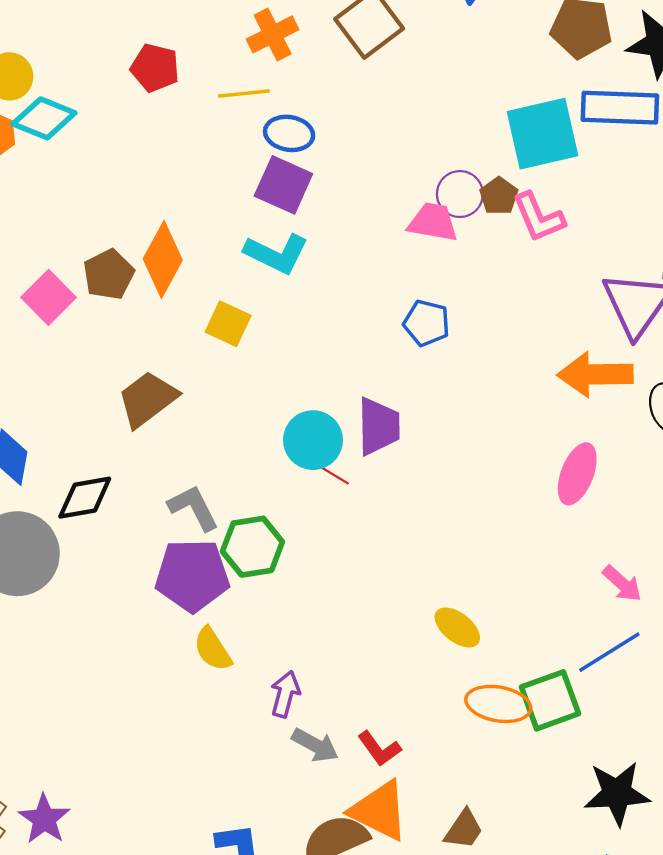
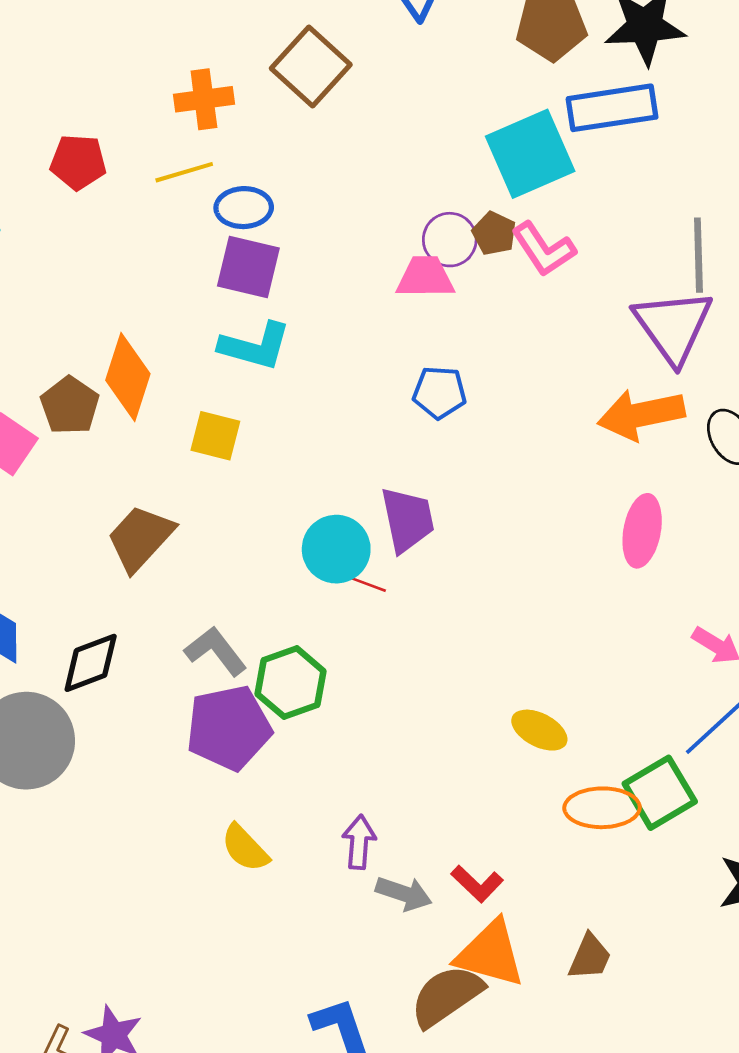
orange cross: (273, 34) -> (204, 99), turned 30
yellow semicircle: (213, 649) -> (245, 848), moved

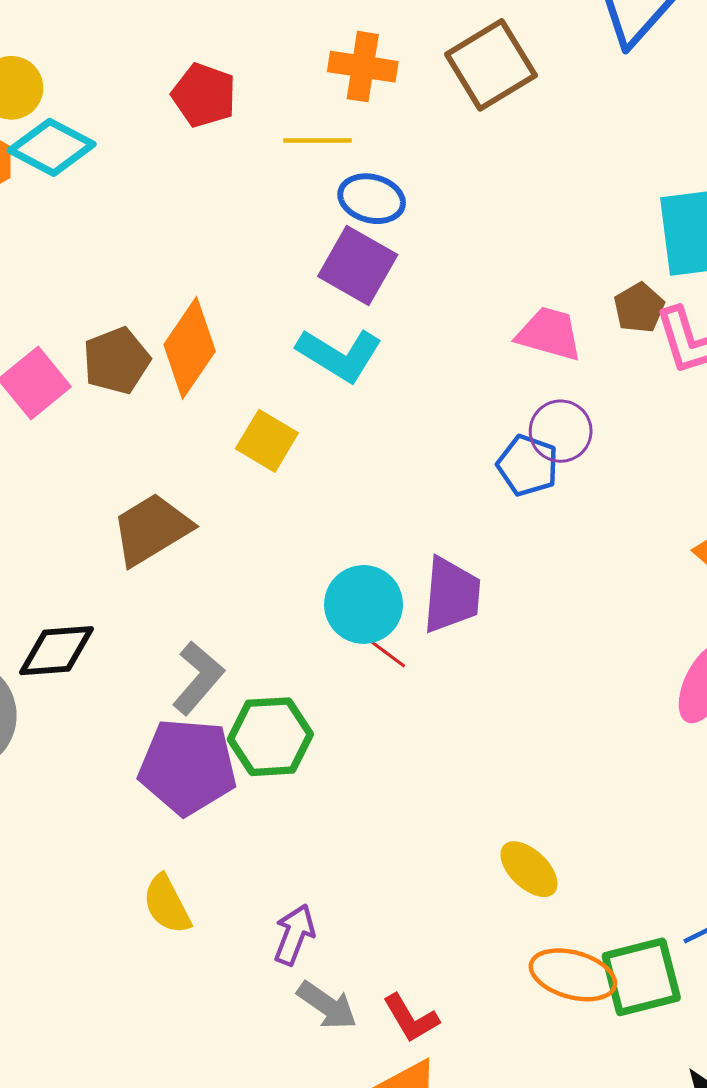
purple circle: (450, 240) -> (561, 431), moved
gray L-shape: (216, 651) -> (198, 678), turned 62

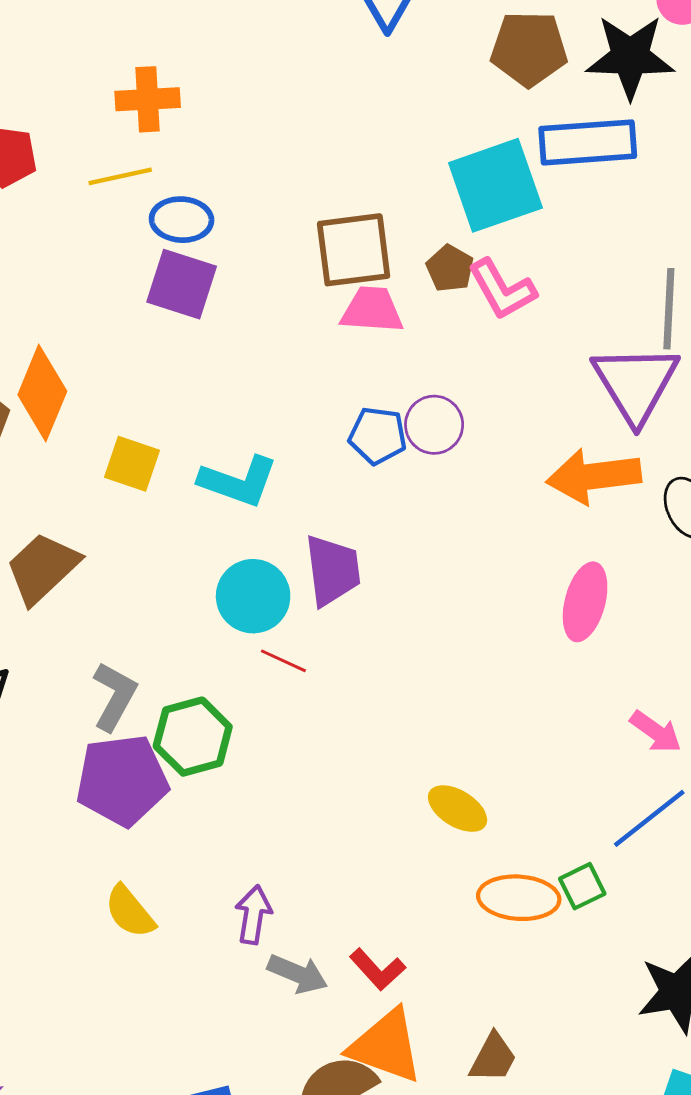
brown square: (491, 65) -> (354, 250), moved, turned 36
cyan L-shape: (340, 355) -> (238, 481), moved
purple circle: (561, 431) -> (434, 425), moved
red line: (384, 651) -> (283, 661), moved
green square: (641, 977) -> (582, 886), size x0.6

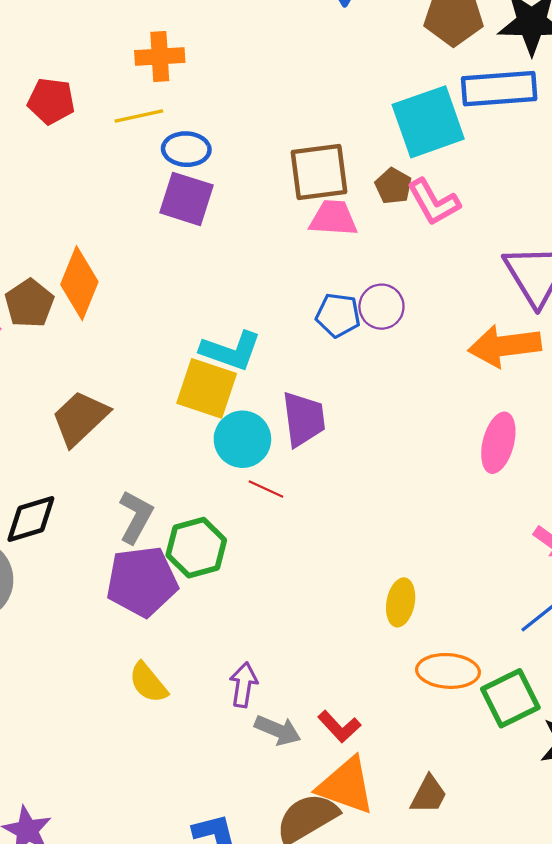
yellow square: (132, 464) -> (207, 388), moved, size x1.4
yellow ellipse: (458, 809) -> (401, 602), turned 69
green square: (582, 886) -> (510, 698), moved, size x1.6

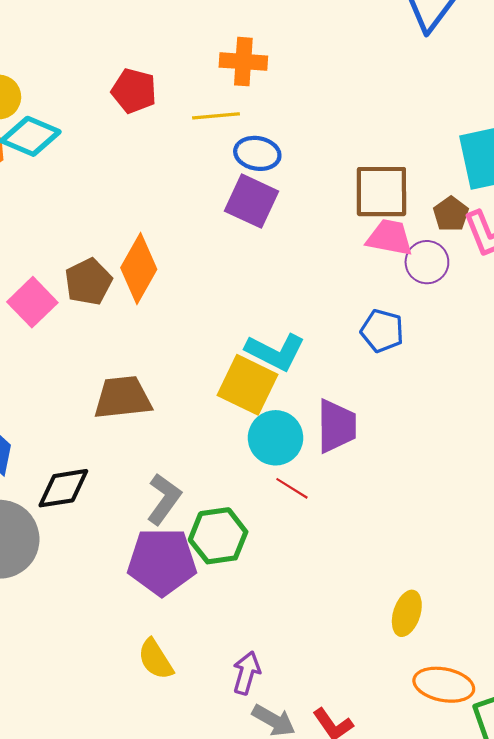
purple circle: (381, 307) -> (427, 262), moved
brown trapezoid: (80, 418) -> (123, 398), turned 30

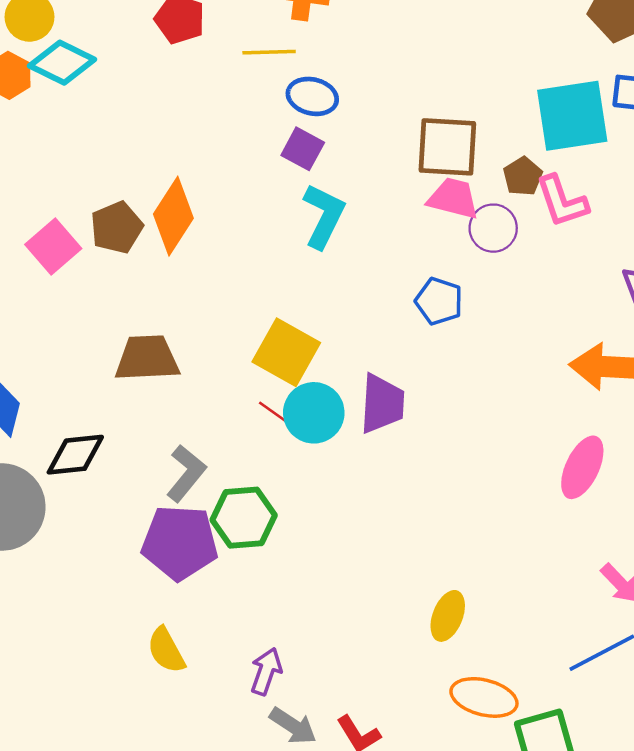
purple square: (251, 201) -> (303, 149), size x0.7
cyan L-shape: (275, 352) -> (324, 216), moved, turned -94
red line: (292, 488) -> (276, 414), moved

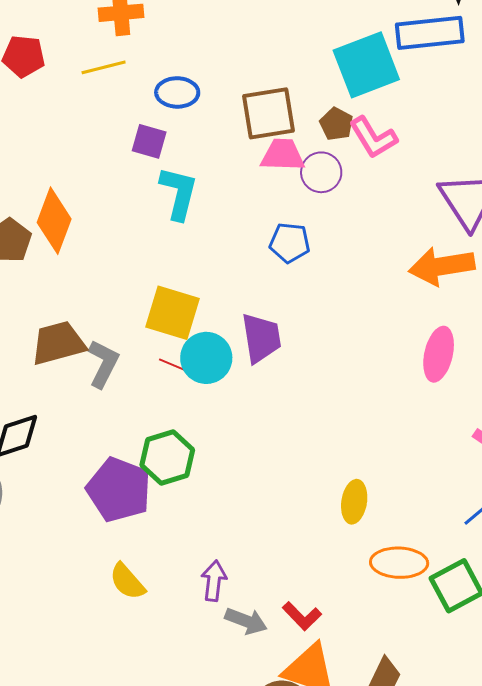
blue ellipse: (312, 96) -> (177, 92), moved
gray L-shape: (186, 473) -> (103, 364), moved
purple pentagon: (180, 543) -> (119, 490), turned 30

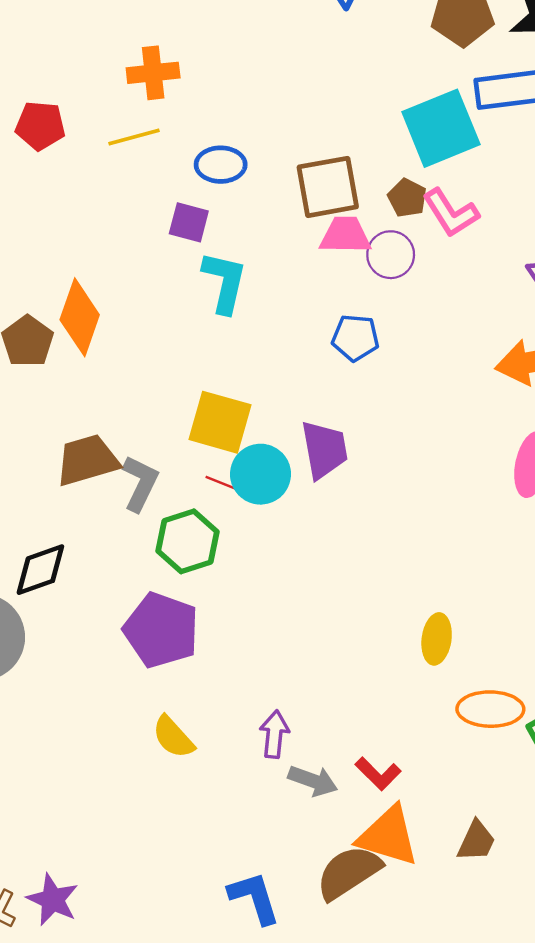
green hexagon: (167, 458) -> (188, 541), moved

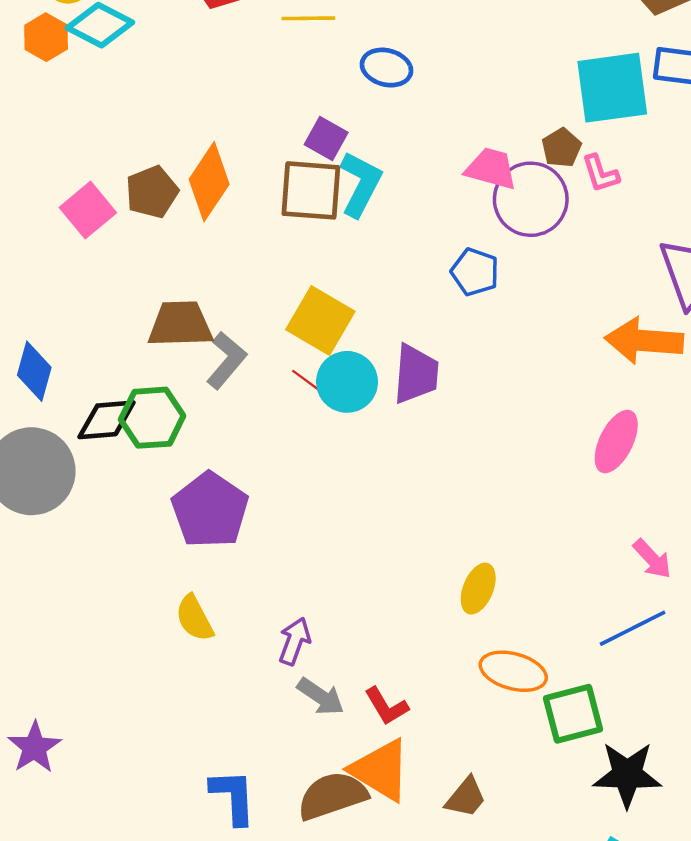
brown square: (328, 187) -> (311, 190), moved
pink L-shape: (451, 213) -> (600, 174), size x0.7
purple square: (189, 222) -> (326, 138), moved
purple circle: (391, 255) -> (531, 199), size x1.5
green hexagon: (188, 541) -> (152, 418), moved

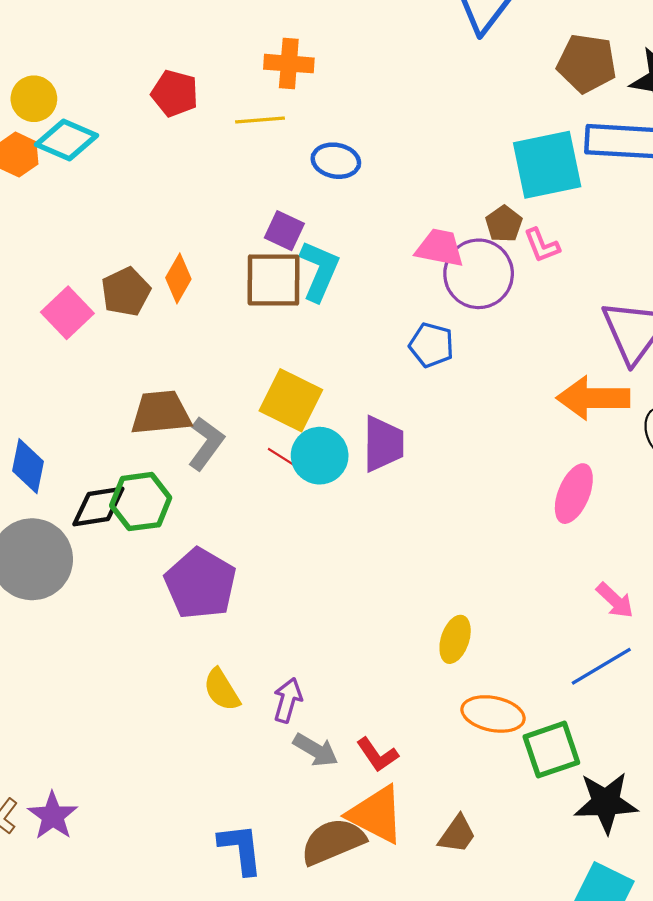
orange diamond: (209, 182) -> (178, 278), size x0.7
yellow semicircle: (194, 618) -> (222, 690), moved

